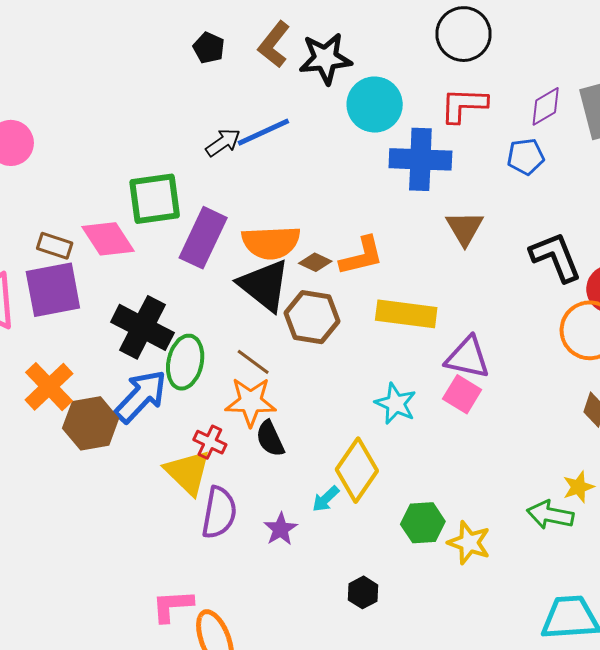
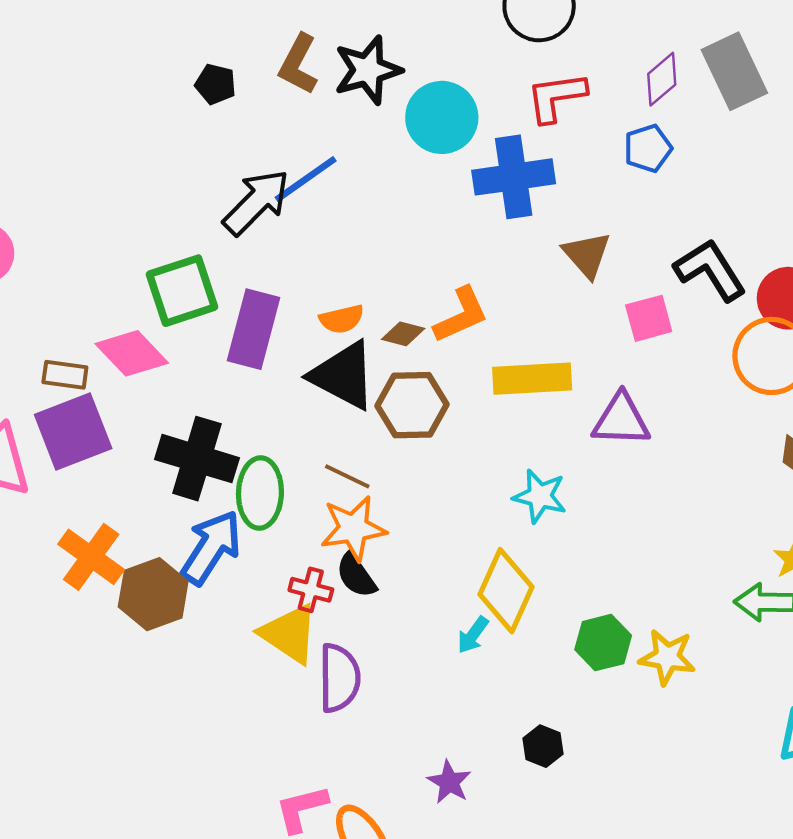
black arrow: (223, 142) -> (256, 202), size x1.6
orange semicircle: (271, 242) -> (342, 319), size x0.6
pink square: (462, 394) -> (649, 318), moved, turned -36
black semicircle: (270, 439) -> (356, 575), moved
purple star: (280, 529) -> (449, 782), moved

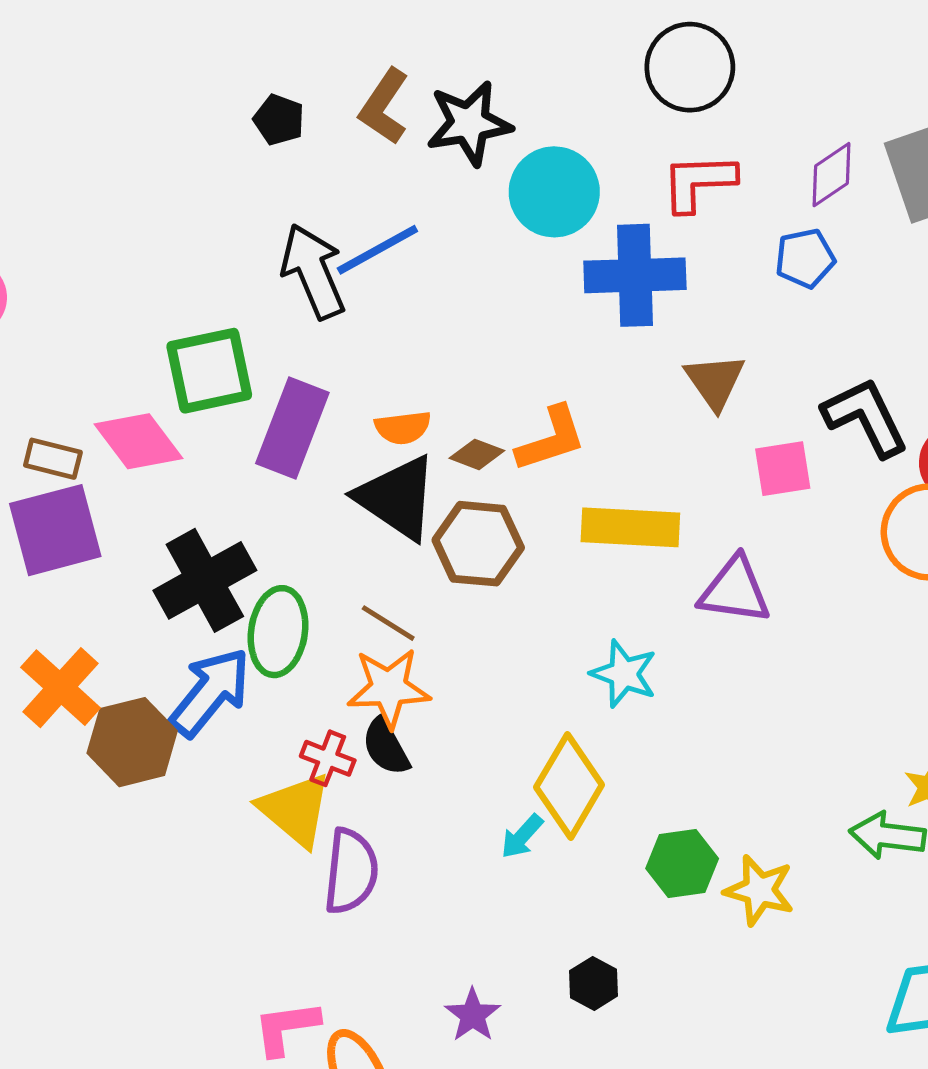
black arrow: (256, 202) -> (313, 271), turned -74
black cross: (197, 459) -> (205, 580), turned 38

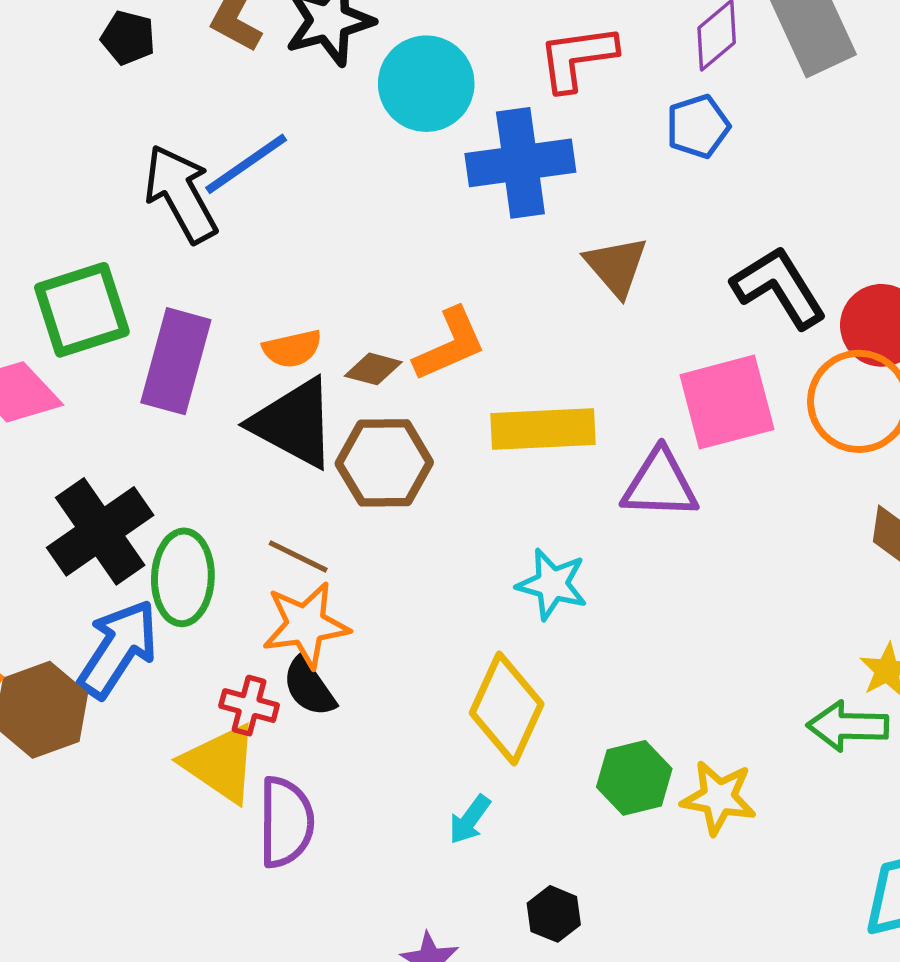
pink square: (783, 469) -> (727, 402), moved, size x1.5
cyan arrow: (522, 836) -> (470, 820), moved

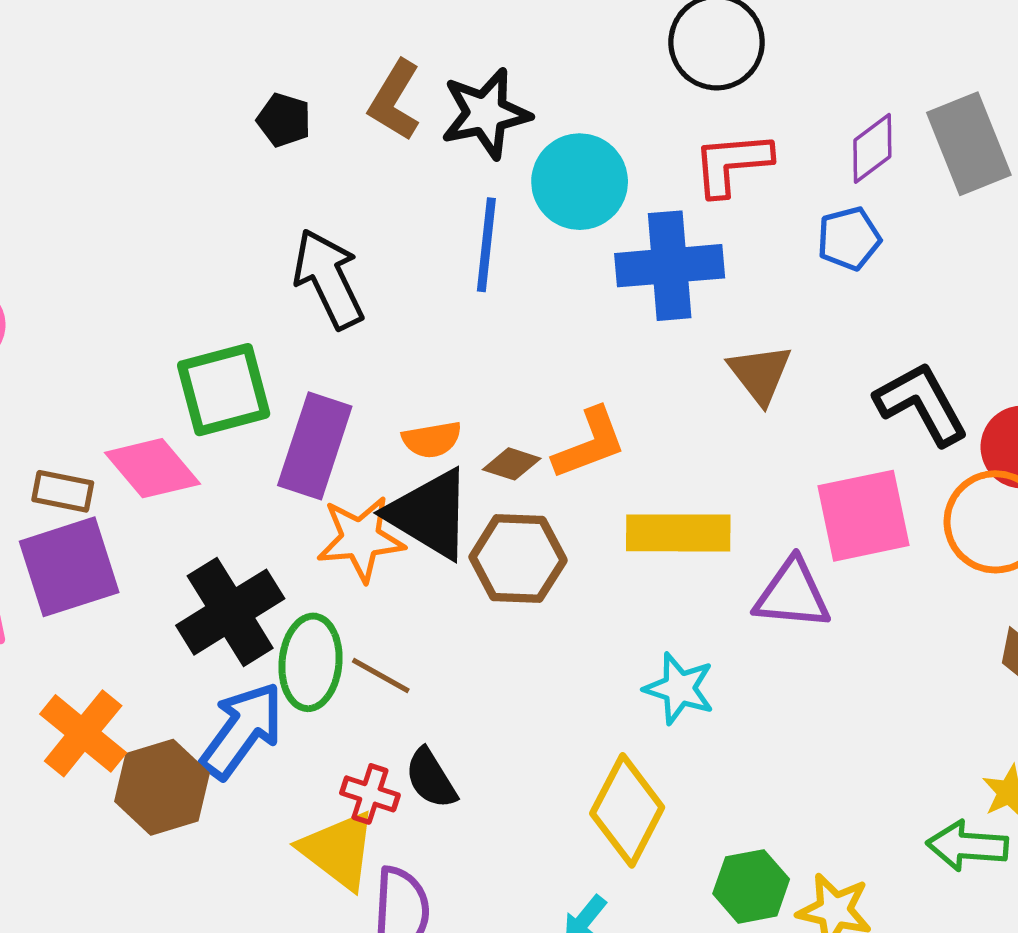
blue line: (246, 164) -> (486, 245), moved, turned -52
brown line: (298, 556) -> (381, 675), moved
orange star: (306, 625) -> (361, 539), moved

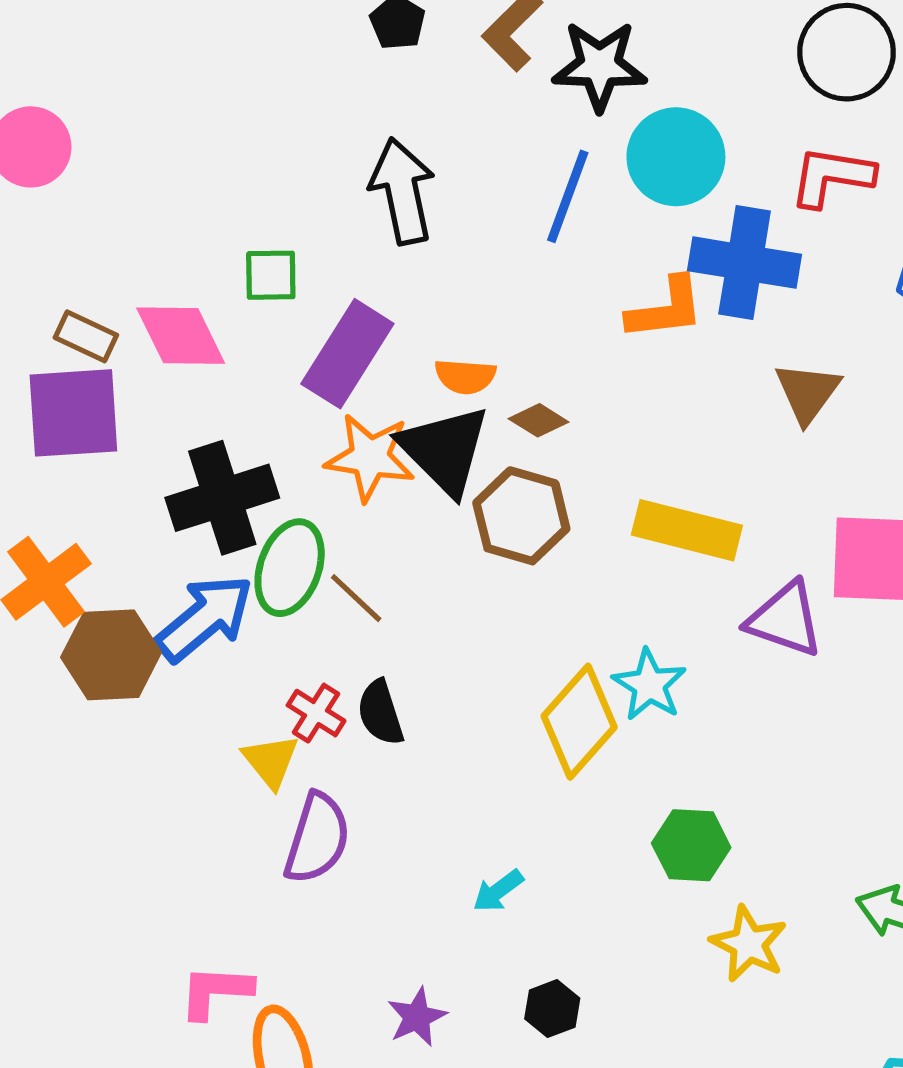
green square: (224, 390) -> (271, 275), size x0.6
orange L-shape: (589, 444) -> (666, 309), moved
yellow diamond: (627, 810) -> (579, 722), moved
yellow triangle: (338, 850) -> (271, 761), size x0.7
green hexagon: (751, 886) -> (691, 845), moved

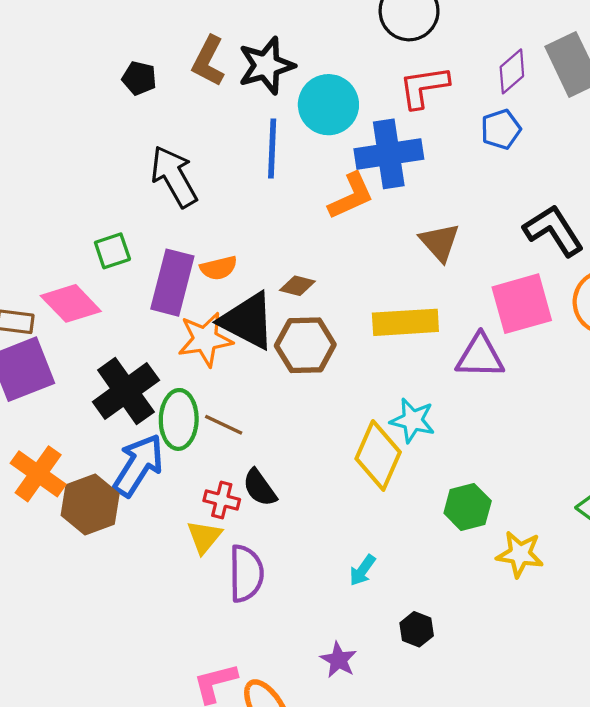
orange semicircle: (465, 376) -> (219, 268), moved
brown triangle: (807, 392) -> (440, 242), moved
yellow triangle: (271, 761) -> (204, 537), turned 36

